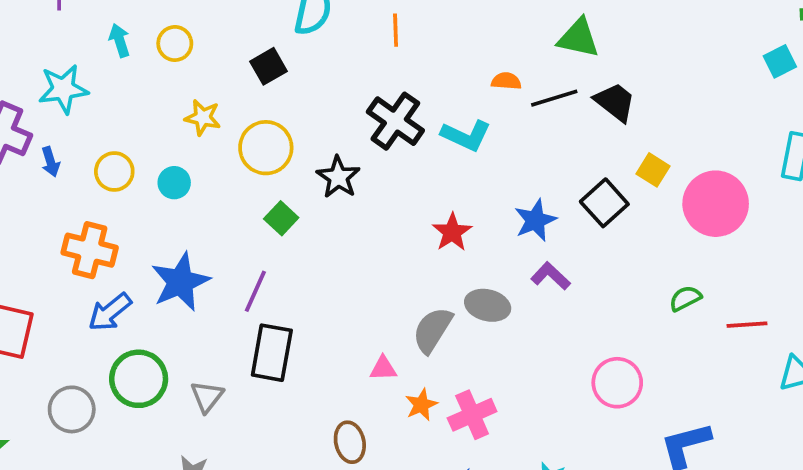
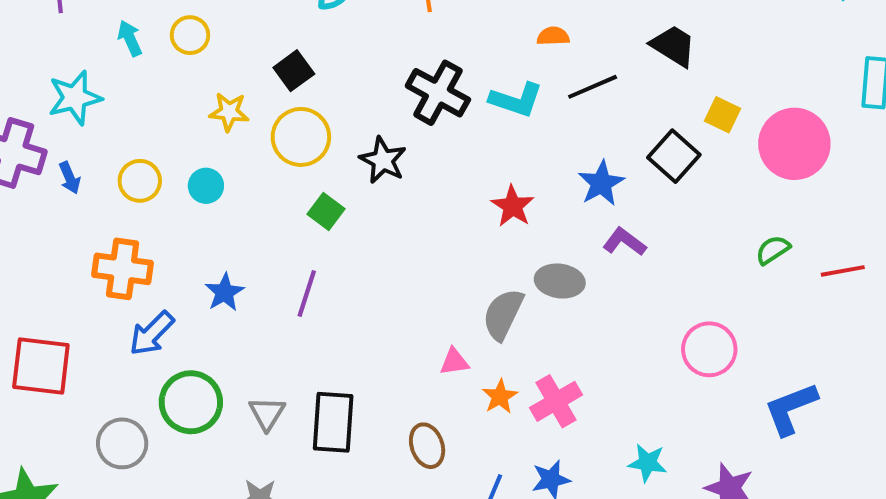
black square: (269, 66) -> (294, 71), moved
black line: (554, 98) -> (593, 87), moved
blue star: (180, 282) -> (225, 292), size x0.6
black rectangle: (272, 353) -> (333, 422), moved

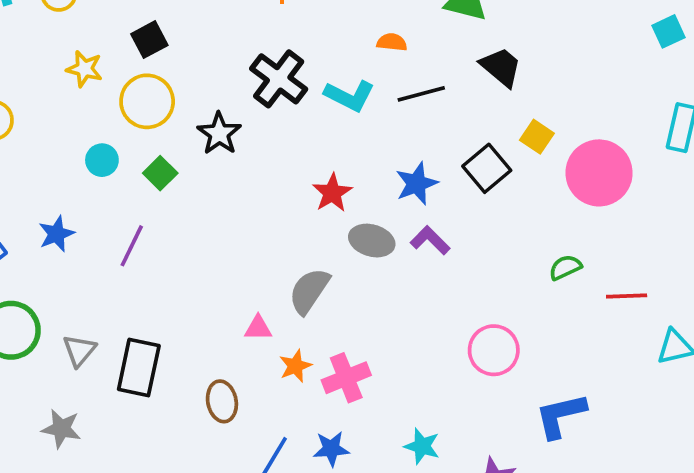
cyan circle: (206, 186) -> (102, 160), moved
gray ellipse: (560, 281) -> (372, 241), moved

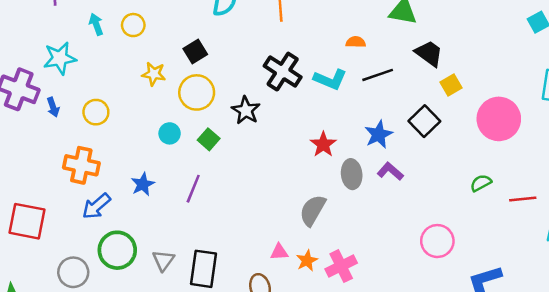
yellow square: (537, 137) -> (451, 85), moved, turned 30
gray ellipse: (372, 241) -> (352, 174), turned 72
pink triangle: (258, 328) -> (279, 252), moved

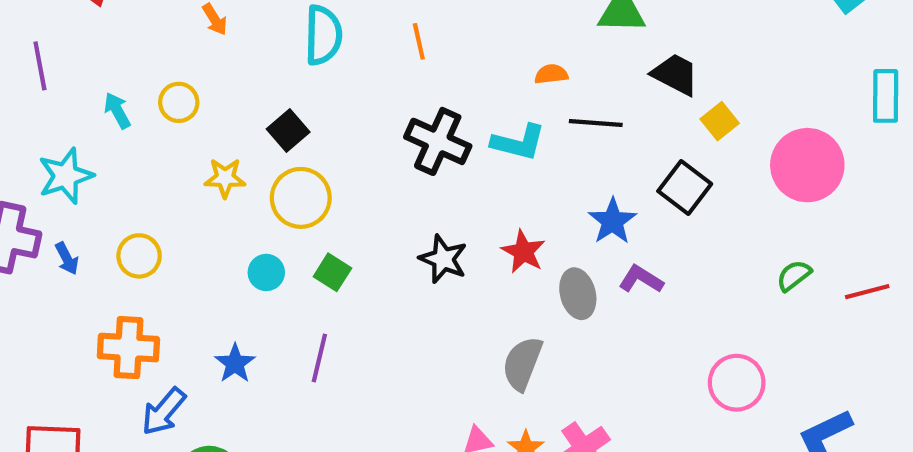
black line: (378, 75) -> (596, 123), turned 32
black star: (246, 110) -> (443, 259), moved

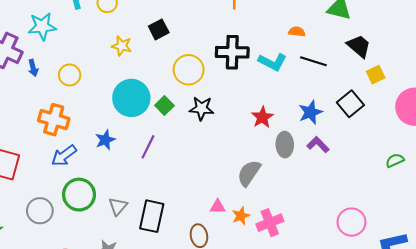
black cross: (438, 141) -> (232, 52), turned -36
yellow circle: (301, 198) -> (189, 70), moved
black star: (443, 259) -> (202, 108), moved, turned -30
cyan circle: (266, 272) -> (131, 98), size x2.0
pink circle: (737, 383) -> (351, 222), moved

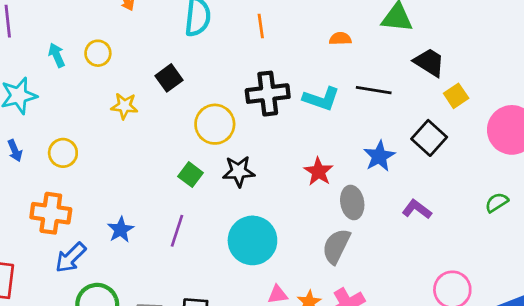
orange semicircle: (297, 32) -> (340, 39), moved
cyan circle: (131, 98) -> (252, 240), moved
purple L-shape: (318, 145) -> (417, 209), moved
gray semicircle: (249, 173) -> (336, 246), moved

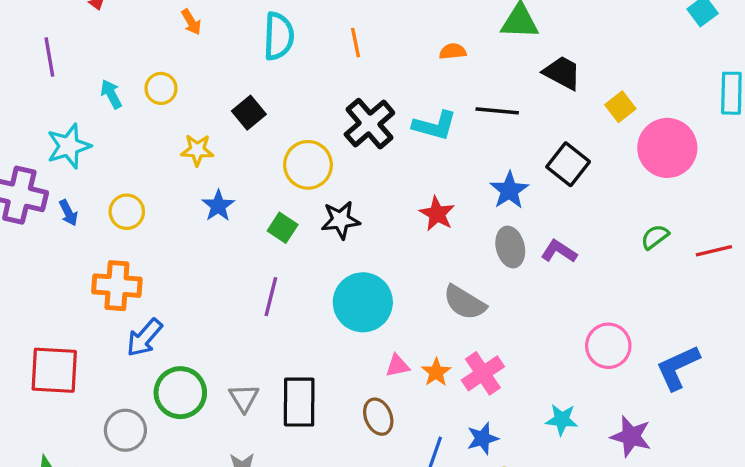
black cross: (268, 94) -> (369, 124), turned -30
yellow square: (456, 96) -> (620, 107), moved
gray ellipse: (352, 202) -> (510, 247), moved
blue star: (121, 230) -> (218, 206), moved
gray semicircle: (336, 246) -> (465, 303), turned -81

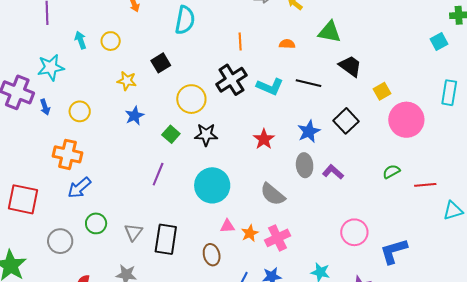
orange line: (356, 43) -> (240, 41), moved
green circle: (180, 393) -> (96, 223), size x0.7

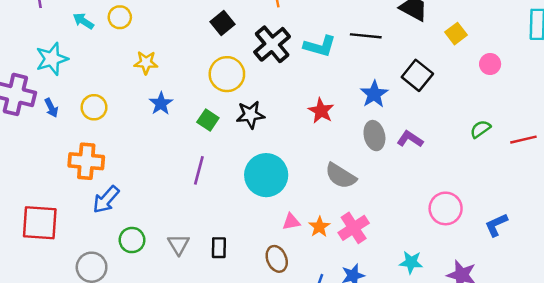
cyan arrow: (81, 40) -> (83, 21), turned -30
black square: (161, 63) -> (223, 23), moved
pink circle: (406, 120) -> (490, 64), size x0.5
black rectangle: (166, 239) -> (219, 248), size x0.6
blue L-shape: (394, 251) -> (496, 225), size x0.7

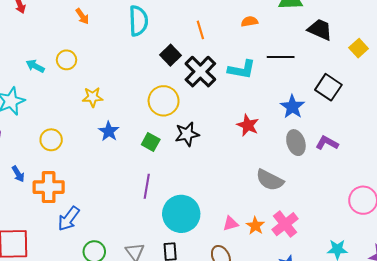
black square: (223, 23) -> (170, 55), moved
blue arrow: (51, 108) -> (18, 174), moved
cyan circle: (266, 175) -> (181, 214), moved

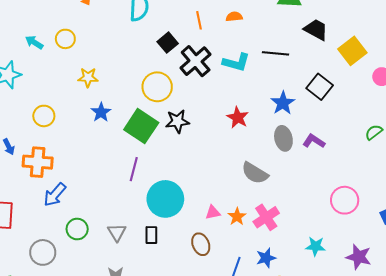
orange semicircle: (249, 22) -> (234, 17), moved
yellow square: (359, 48) -> (352, 51), size x1.5
green square: (151, 142) -> (141, 126), size x1.8

